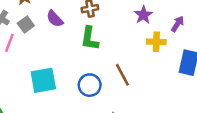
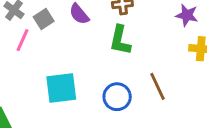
purple star: (143, 15) -> (187, 15), turned -30

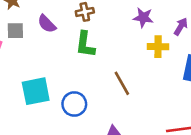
gray square: (44, 19) -> (15, 31), turned 36
blue circle: (117, 97) -> (74, 104), moved

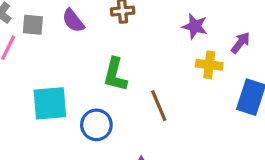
green L-shape: (85, 44) -> (115, 75), moved

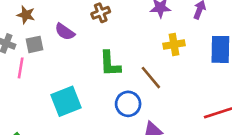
yellow cross: (209, 65) -> (174, 44), moved
blue circle: (96, 125) -> (128, 104), moved

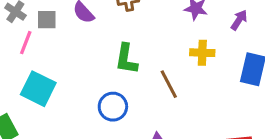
cyan square: (66, 101) -> (38, 89), moved, turned 36
blue circle: (128, 104) -> (113, 107), moved

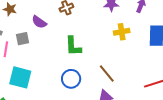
gray square: (47, 20) -> (23, 39), moved
brown line: (169, 84) -> (107, 73), moved

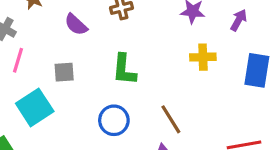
gray square: (23, 39) -> (64, 72), moved
cyan square: (20, 77) -> (35, 107), turned 35

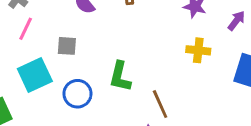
green L-shape: (124, 70) -> (120, 77), moved
blue circle: (114, 120) -> (77, 94), moved

